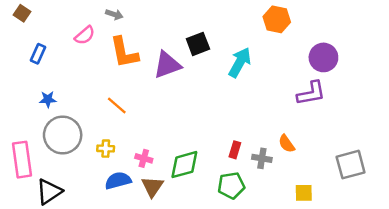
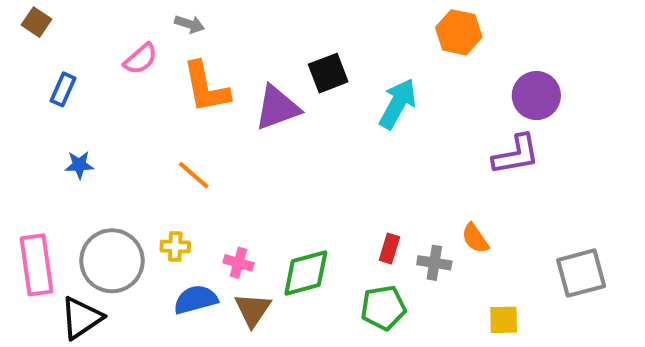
gray circle: (63, 135) -> (112, 261), moved

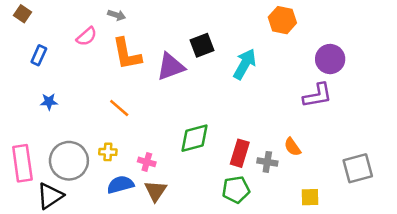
red rectangle: (389, 249) -> (240, 153), size x1.5
green diamond: (306, 273) -> (194, 138), moved

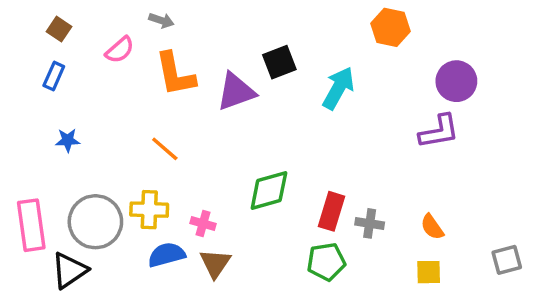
brown square: (22, 14) -> (59, 29), moved
orange semicircle: (292, 147) -> (432, 227), moved
yellow cross: (108, 152) -> (149, 210), size x1.5
gray square: (358, 168) -> (507, 260), moved, size x0.7

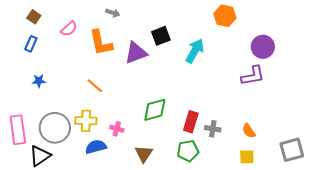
gray arrow: (161, 20) -> (113, 13), moved
gray square: (507, 260) -> (292, 150), size x1.4
brown triangle: (215, 263) -> (144, 154), moved

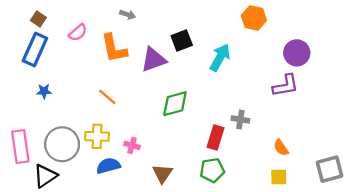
blue rectangle: (31, 44) -> (35, 49), size x1.8
green diamond: (155, 110) -> (175, 104), moved
gray cross: (213, 129) -> (240, 119), moved

